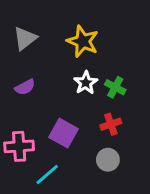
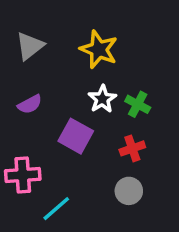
purple square: (64, 133) -> (76, 136), moved

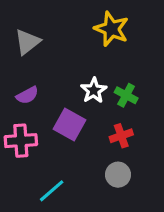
yellow star: (99, 49) -> (112, 29), moved
pink cross: (23, 175) -> (21, 141), moved

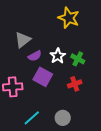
gray triangle: (27, 42) -> (23, 40), moved
purple semicircle: (27, 95) -> (35, 56), moved
gray circle: (118, 175) -> (63, 118), moved

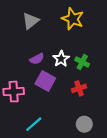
gray triangle: (23, 40) -> (31, 21), moved
gray circle: (63, 118) -> (84, 124), moved

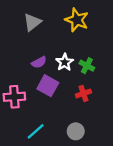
gray circle: (84, 124) -> (76, 131), moved

